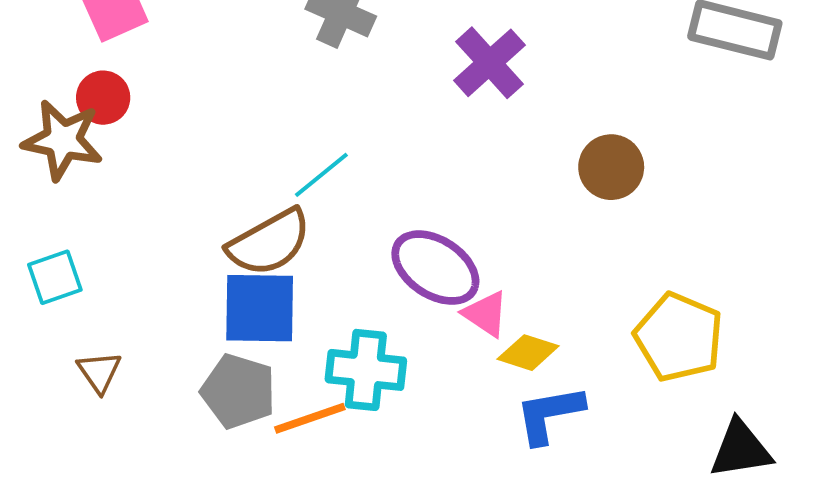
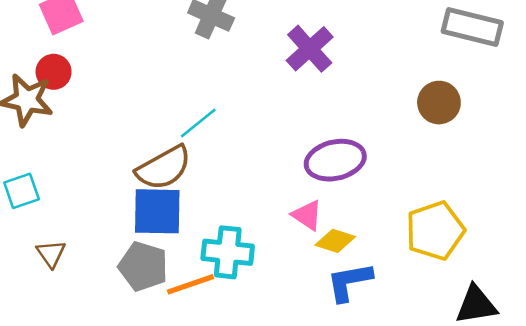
brown circle: (611, 167) -> (439, 103), moved
purple ellipse: (435, 268) -> (335, 160), moved, turned -46
yellow pentagon: (679, 337) -> (435, 231), turned 30

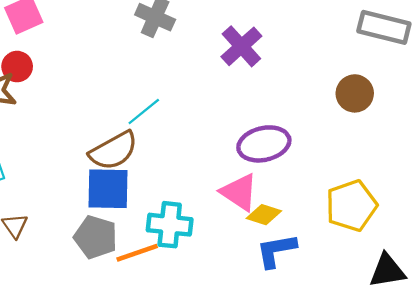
pink triangle: (307, 215) -> (239, 192), size x1.4

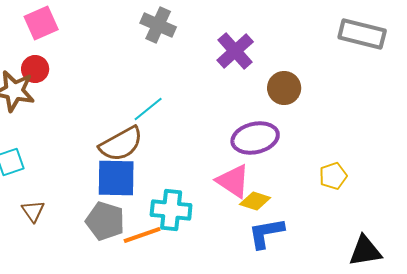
brown circle: (355, 93) -> (284, 88), moved
yellow pentagon: (351, 206) -> (333, 176), moved, size x0.6

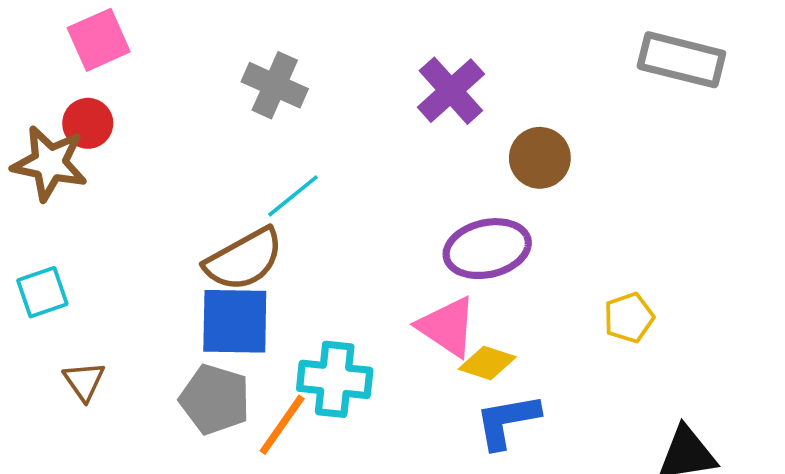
gray cross: (158, 25) -> (275, 85), moved
orange line: (142, 235) -> (282, 425), turned -36

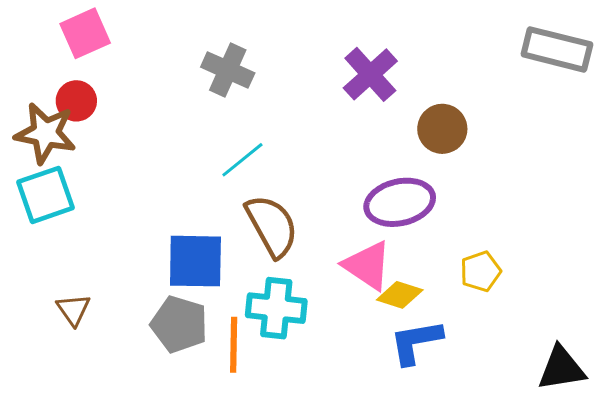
brown semicircle: (244, 259) -> (272, 226), moved, turned -90
cyan square: (42, 292) -> (45, 195), moved, size x1.4
yellow pentagon: (629, 318) -> (481, 271), moved
orange line: (282, 425) -> (234, 345), turned -34

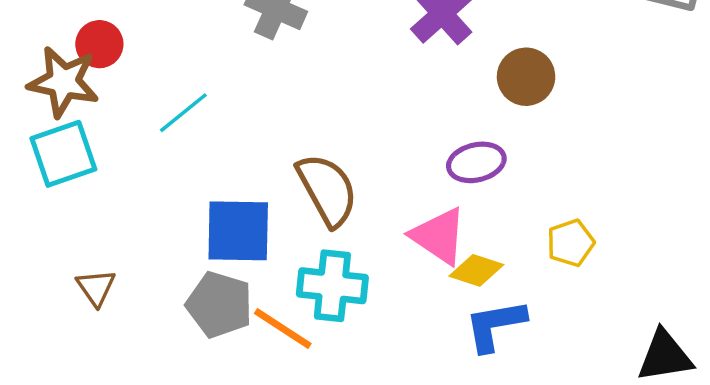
cyan line: (242, 160) -> (183, 113), moved
purple ellipse: (400, 202) -> (476, 162), size x0.7
orange line: (234, 345) -> (283, 329), turned -58

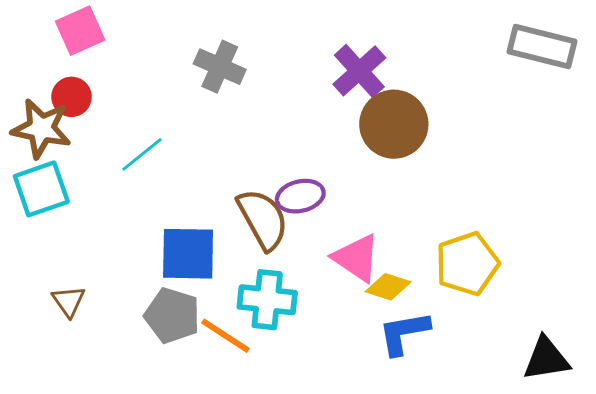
brown circle: (526, 77) -> (394, 124), moved, size x1.4
purple ellipse: (476, 162) -> (300, 196), moved
yellow pentagon: (571, 243) -> (467, 264), size x1.6

